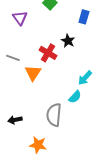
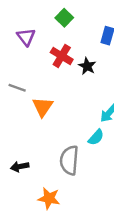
red cross: (48, 53) -> (62, 56), moved

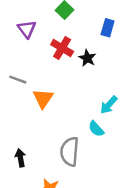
cyan semicircle: (96, 137) -> (96, 129), turned 96
black arrow: (20, 167) -> (20, 158), turned 90

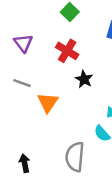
purple triangle: (27, 29) -> (23, 43), moved
black star: (87, 58) -> (84, 79), moved

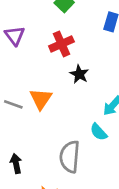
red cross: (67, 51) -> (61, 44), turned 35
gray line: (22, 83) -> (13, 104), moved

